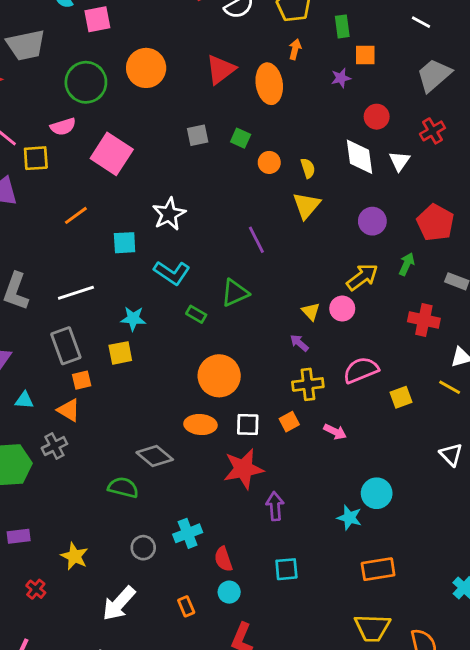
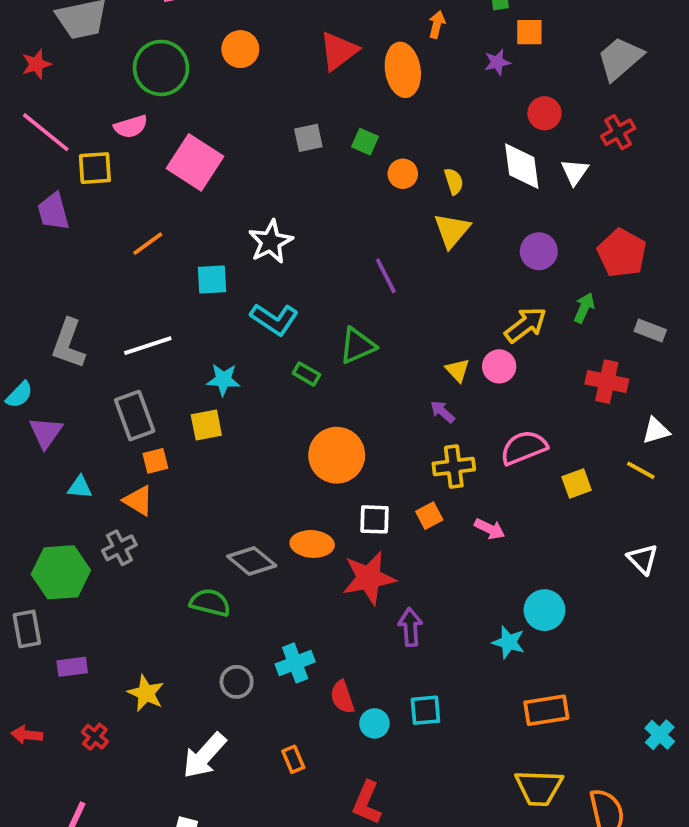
orange circle: (146, 68) -> (240, 49), size x0.7
orange ellipse: (200, 425) -> (312, 544), moved
cyan circle: (229, 592) -> (374, 723), moved

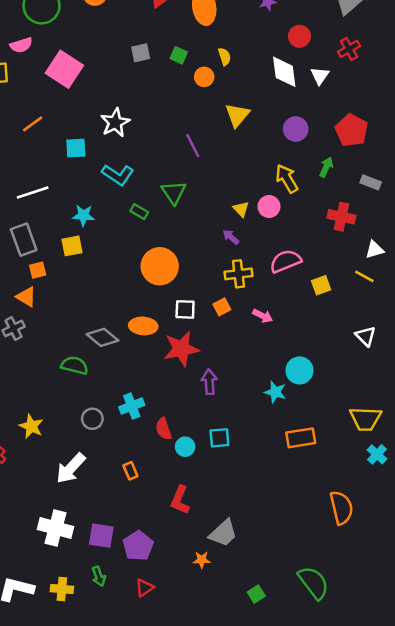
yellow semicircle: (454, 181) -> (225, 57), moved
yellow arrow: (526, 325) -> (287, 179), turned -84
green triangle: (357, 346) -> (174, 193), turned -40
yellow trapezoid: (539, 788) -> (366, 419), moved

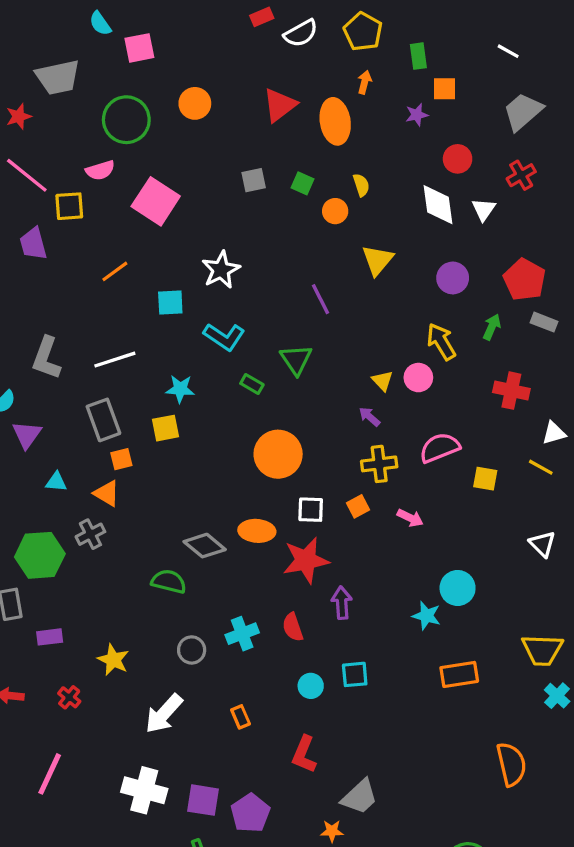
gray rectangle: (371, 182) -> (544, 322), moved
yellow square: (321, 285) -> (485, 479), turned 30
red semicircle: (164, 429) -> (293, 627), moved

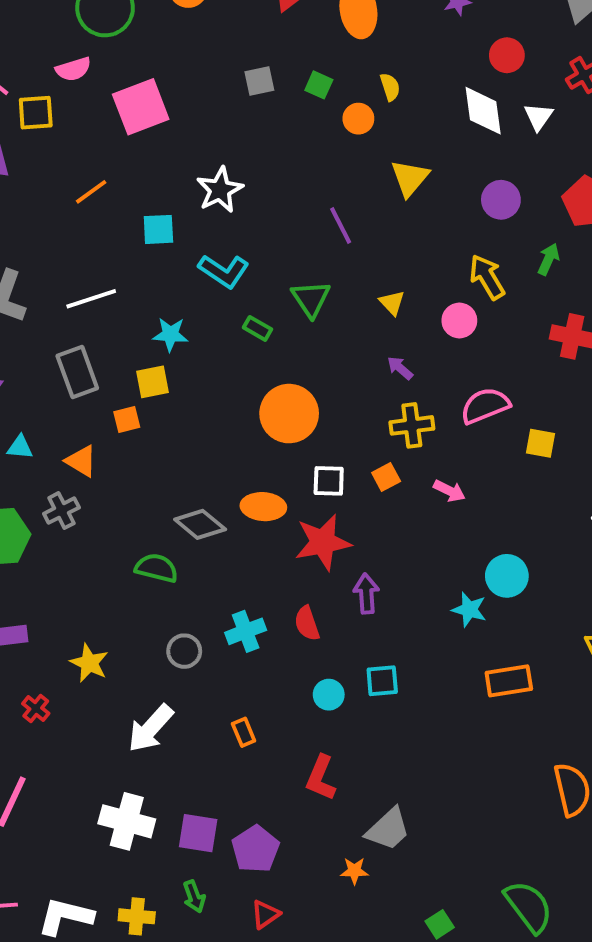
pink square: (156, 201) -> (141, 107), turned 36
yellow triangle: (382, 381) -> (392, 303), moved
orange square: (121, 459) -> (127, 419), moved

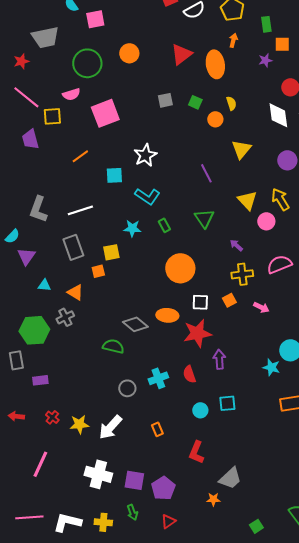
green triangle: (311, 299) -> (204, 218), moved
yellow triangle: (392, 303) -> (247, 200), moved, size x1.5
green rectangle: (257, 328) -> (164, 225), turned 32
cyan star: (170, 334) -> (132, 228), moved
yellow star: (89, 663) -> (79, 424), moved, turned -30

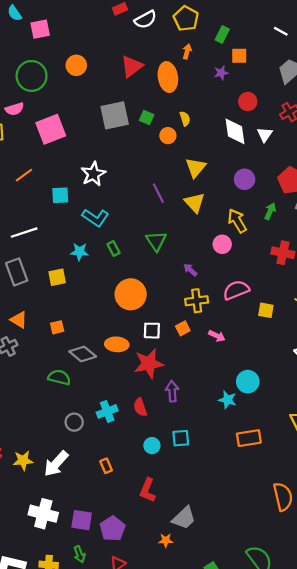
green rectangle: (266, 24) -> (222, 34), turned 35
gray square: (165, 100) -> (115, 115), size x1.8
yellow triangle: (247, 200) -> (195, 203), moved
orange square: (98, 271) -> (57, 327), moved

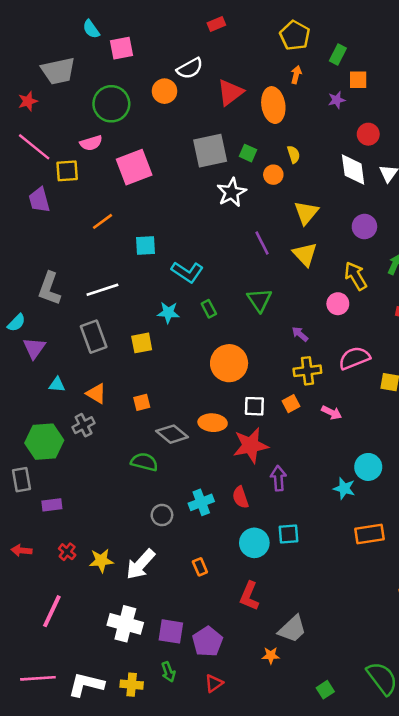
white semicircle: (146, 20) -> (190, 68), moved
white star: (93, 174) -> (232, 192), moved
cyan circle: (152, 446) -> (254, 543), size x1.5

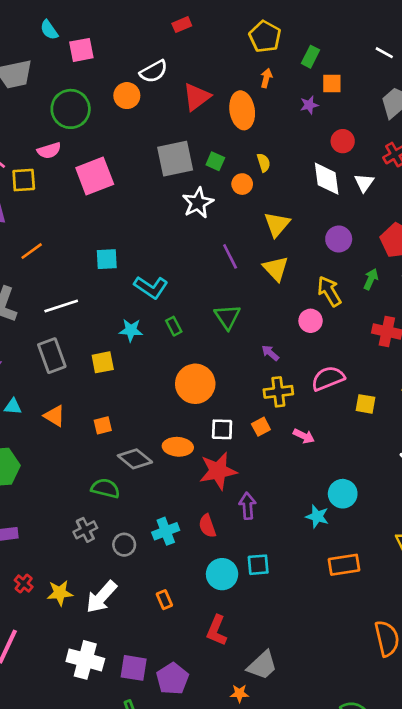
orange line: (102, 221) -> (32, 251), moved
gray cross: (84, 425) -> (85, 530), moved

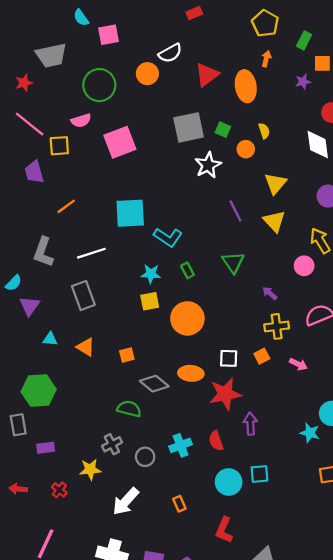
cyan square: (107, 259) -> (130, 213), size x1.6
yellow square: (103, 362) -> (150, 301), moved
orange circle: (195, 384) -> (187, 318), moved
yellow star: (60, 593) -> (90, 469), moved

